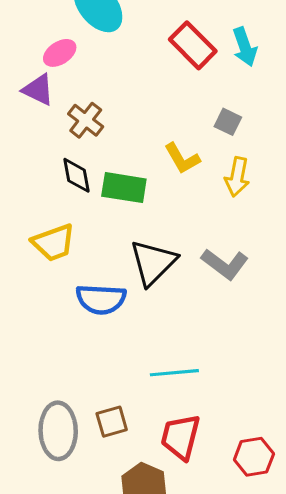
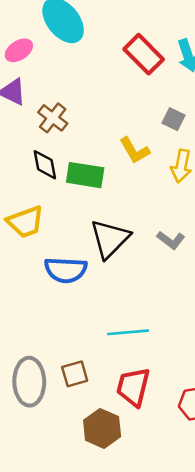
pink ellipse: (60, 53) -> (19, 50), moved
gray L-shape: (225, 264) -> (171, 240), size x0.7

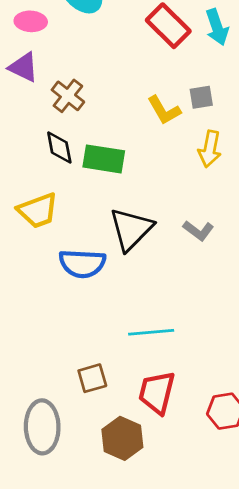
pink ellipse: (19, 50) -> (31, 21), turned 36
gray square: (173, 119) -> (201, 97), turned -35
yellow L-shape: (135, 150) -> (164, 110), moved
gray ellipse: (29, 382) -> (42, 427), moved

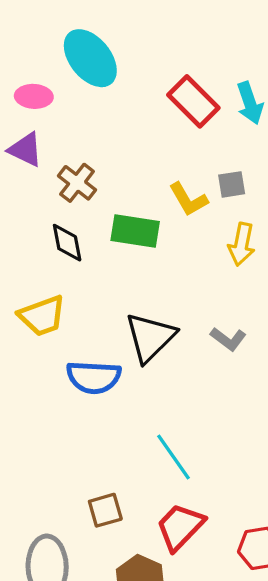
green rectangle: (104, 159) -> (135, 231), moved
cyan line: (151, 332) -> (173, 457), turned 60
red trapezoid: (157, 392) -> (180, 527), turned 30

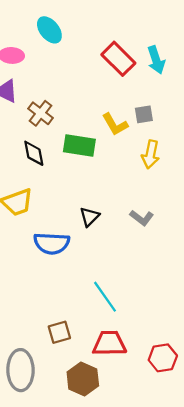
cyan ellipse: (90, 58) -> (49, 30), size x0.7
black triangle: (150, 337) -> (89, 217), size x0.6
red trapezoid: (180, 527) -> (109, 343), turned 45

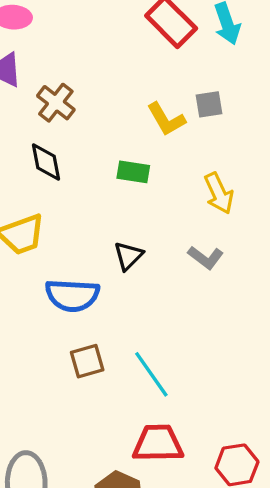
green rectangle: (79, 146) -> (133, 172), moved, size x0.7
yellow arrow: (151, 154) -> (219, 193), moved, turned -36
brown square: (59, 332) -> (87, 361), moved

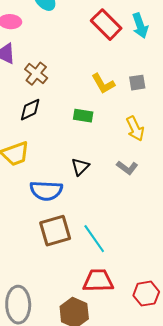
gray square: (209, 104) -> (137, 83), moved
black diamond: (46, 162) -> (30, 110), turned 75
brown square: (87, 361) -> (55, 231), size x1.5

